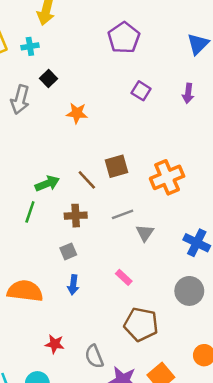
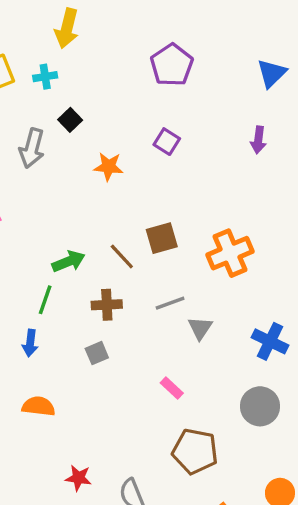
purple square: (141, 91) -> (167, 142), moved
blue arrow: (73, 285) -> (30, 343), moved
orange semicircle: (25, 291) -> (39, 406), size x0.7

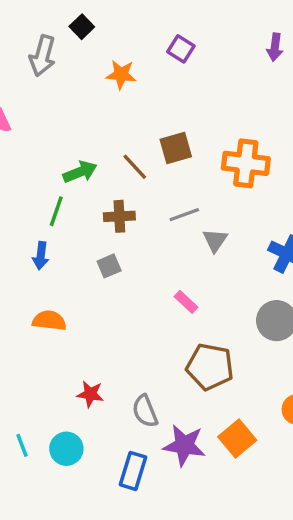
orange cross: (230, 253) -> (246, 163), turned 30

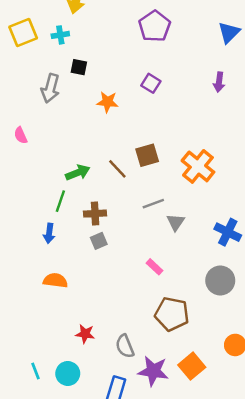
black square: (82, 27) -> (79, 67), turned -35
orange cross: (246, 163) -> (198, 166), turned 32
brown cross: (119, 216) -> (95, 214), moved

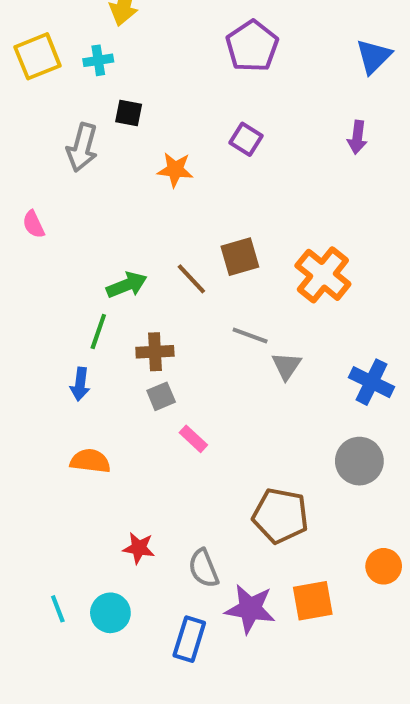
gray line: (153, 204) -> (250, 336), turned 40
pink rectangle: (155, 267) -> (193, 439), moved
orange square: (192, 366) -> (313, 601), turned 30

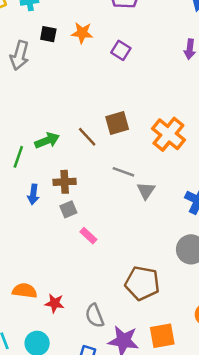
orange star: (175, 170) -> (82, 33), moved
green line: (98, 332) -> (18, 157), moved
blue arrow: (80, 384) -> (33, 194), moved
orange semicircle: (90, 461) -> (25, 291), moved

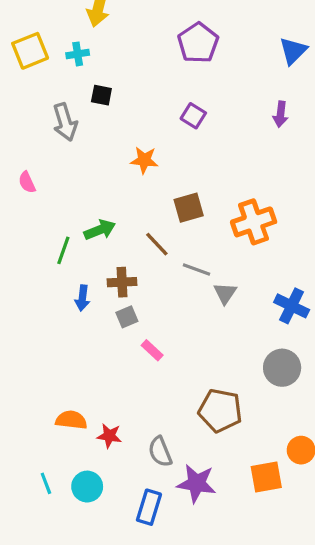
orange star: (82, 33) -> (144, 160), moved
gray arrow: (20, 55) -> (65, 122), turned -32
orange cross: (168, 134) -> (254, 222), turned 32
brown line: (87, 137) -> (157, 244), moved
orange square: (162, 336) -> (266, 477), moved

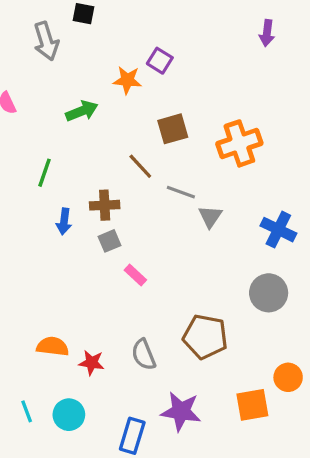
purple square: (193, 116) -> (160, 61), moved
green arrow: (100, 230) -> (82, 111), moved
gray semicircle: (160, 452) -> (144, 355), moved

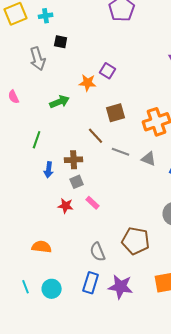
gray triangle: (210, 217) -> (149, 159), moved, turned -42
red star: (92, 363) -> (66, 206), moved
blue rectangle: (132, 436) -> (91, 283), moved

